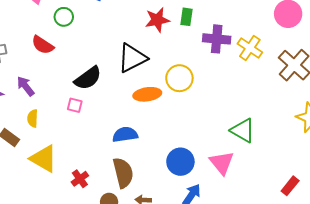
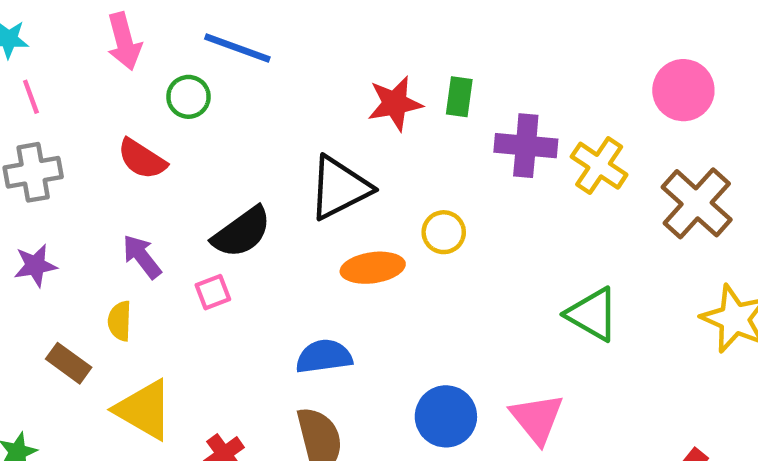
yellow circle: (179, 78) -> (444, 232), size x0.7
purple arrow: (26, 86) -> (142, 257), moved
pink square: (75, 105) -> (213, 292), turned -35
green triangle: (243, 130) -> (592, 314), moved

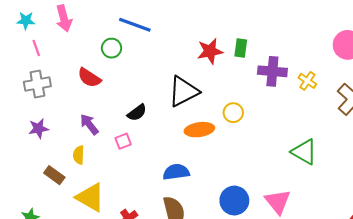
pink arrow: (124, 41) -> (64, 18), moved
yellow cross: (599, 166) -> (307, 81), size x0.7
black semicircle: (242, 232) -> (137, 113), size x0.7

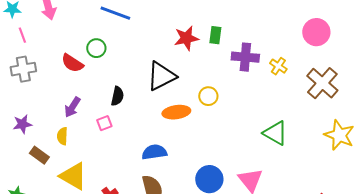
green circle: (112, 48) -> (96, 48), moved
black semicircle: (137, 113) -> (117, 96), turned -42
purple arrow: (89, 124) -> (72, 107), turned -110
purple star: (38, 129) -> (22, 124), moved

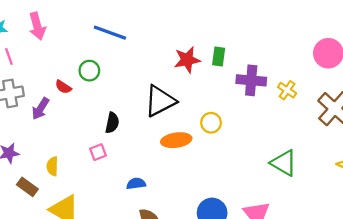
red semicircle: (72, 63) -> (63, 87), size x0.7
purple arrow: (72, 107) -> (40, 109), moved
blue semicircle: (154, 152) -> (136, 184), moved, size x0.7

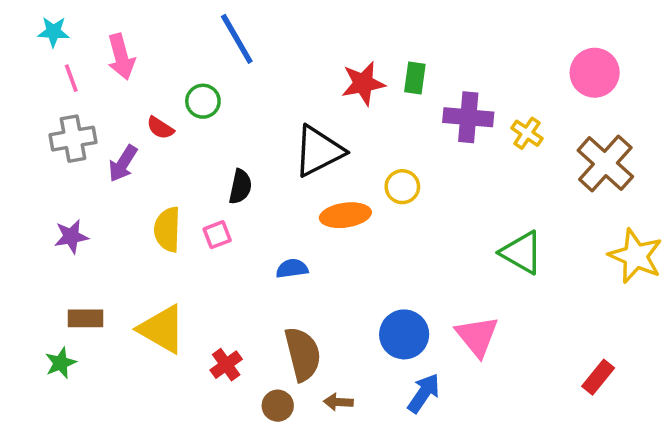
pink arrow: (37, 26) -> (121, 57), moved
blue line: (110, 33) -> (237, 39), turned 40
yellow semicircle: (52, 166) -> (167, 229), moved, size x1.4
blue semicircle: (136, 184) -> (292, 269), moved
brown rectangle: (27, 187) -> (85, 318), moved, turned -36

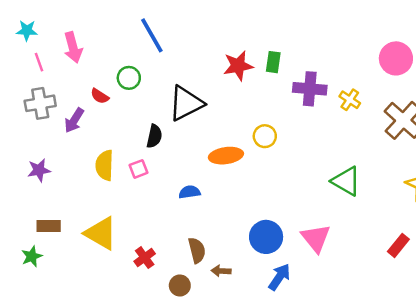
black triangle: (319, 151) -> (186, 103), moved
brown semicircle: (303, 354) -> (197, 250), size x0.7
red rectangle: (598, 377) -> (398, 245), moved
brown arrow: (338, 402) -> (221, 271), moved

